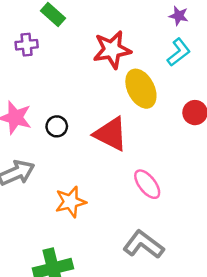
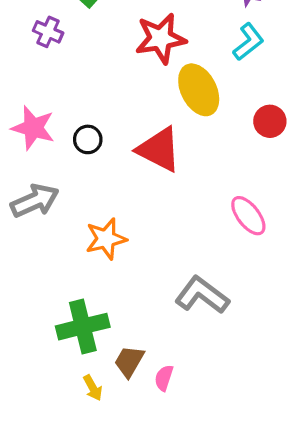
purple cross: (27, 45) -> (48, 32), turned 30
pink ellipse: (147, 184) -> (248, 216), moved

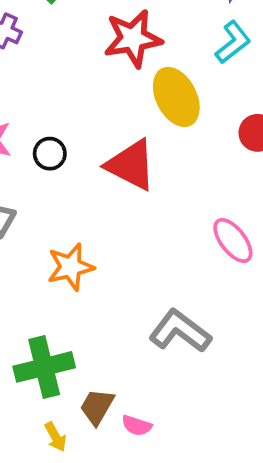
pink semicircle: (164, 378) -> (137, 426), turned -90

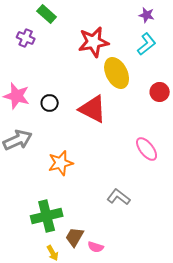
gray L-shape: (180, 331) -> (119, 197), size x0.7

